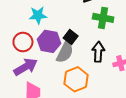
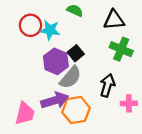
black square: (71, 37) -> (76, 53), moved
red circle: (23, 42) -> (30, 25), moved
purple arrow: (26, 67) -> (55, 100), moved

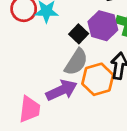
purple hexagon: (56, 61) -> (103, 26), moved
orange hexagon: (76, 110) -> (98, 79), moved

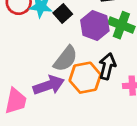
black square: (79, 34) -> (63, 14), moved

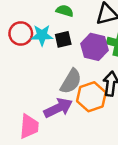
black square: (63, 14) -> (63, 39), turned 35

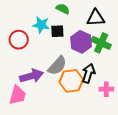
red circle: (21, 33) -> (19, 40), moved
purple arrow: (58, 108) -> (31, 76), moved

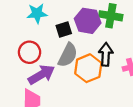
black square: (57, 31) -> (64, 29), moved
red circle: (19, 40) -> (30, 52), moved

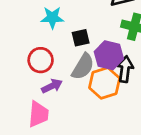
purple hexagon: (88, 21) -> (109, 55), moved
purple arrow: (42, 75) -> (52, 86), size x0.7

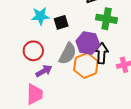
black square: (81, 38) -> (61, 22), moved

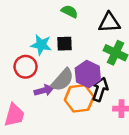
cyan star: (40, 16) -> (41, 45), moved
purple arrow: (44, 71) -> (44, 90), moved

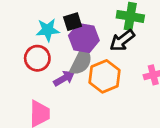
purple hexagon: (88, 74) -> (84, 38), moved
black arrow: (100, 89) -> (122, 40), moved, turned -130

